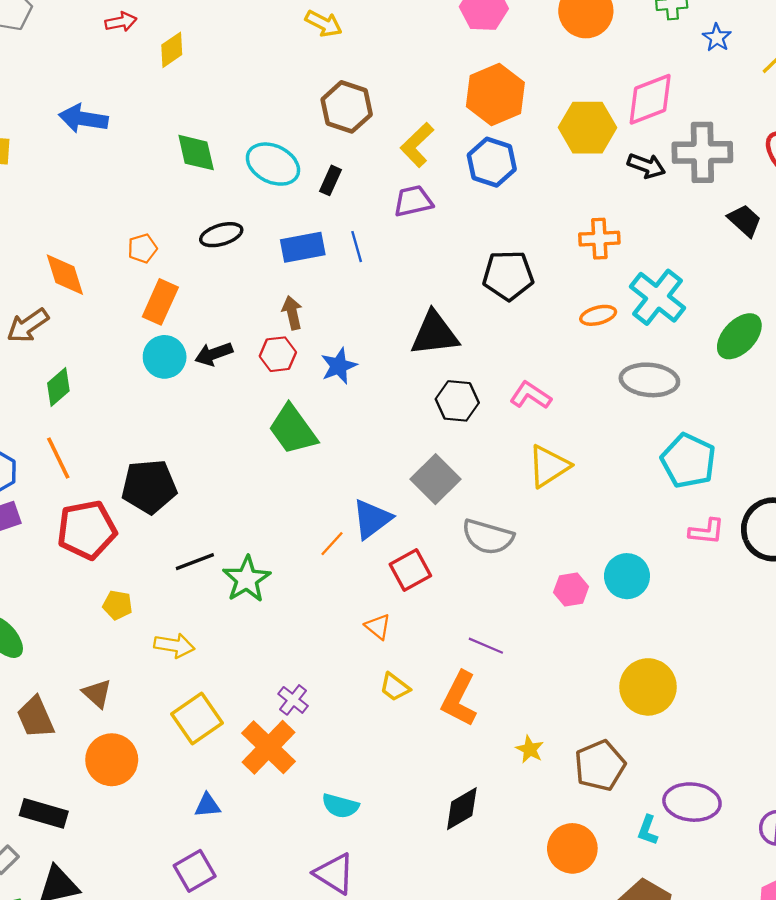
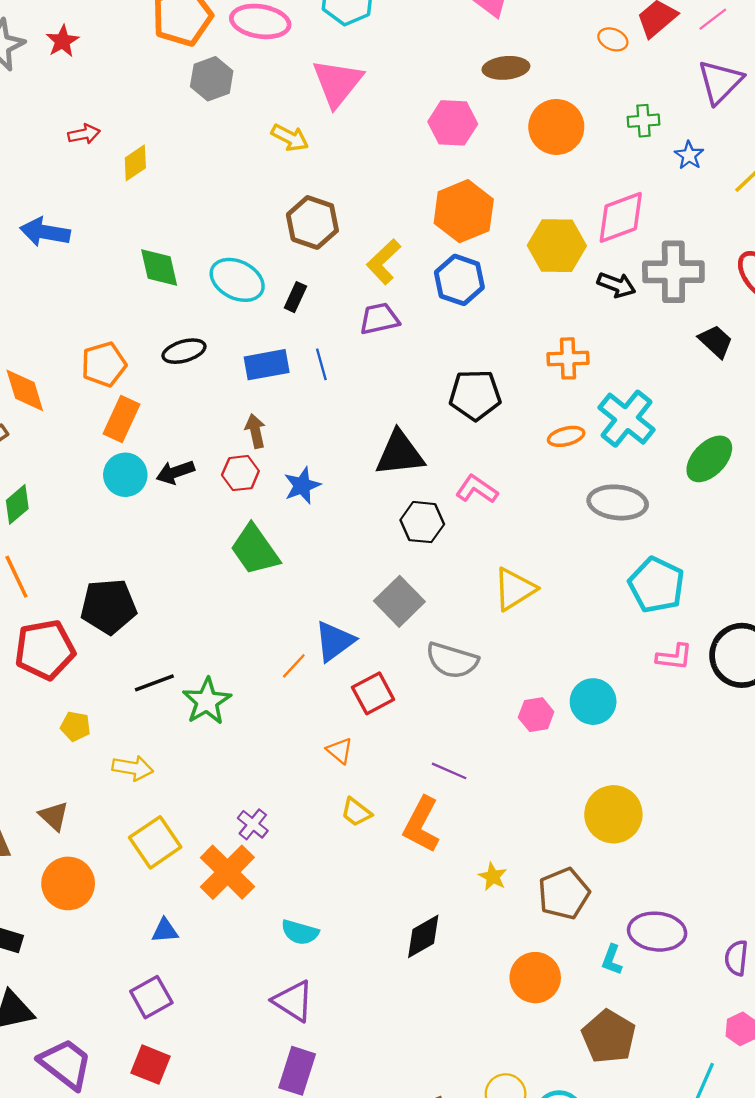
orange pentagon: (142, 248) -> (104, 364), size x1.5
pink L-shape: (531, 395) -> (477, 489), moved

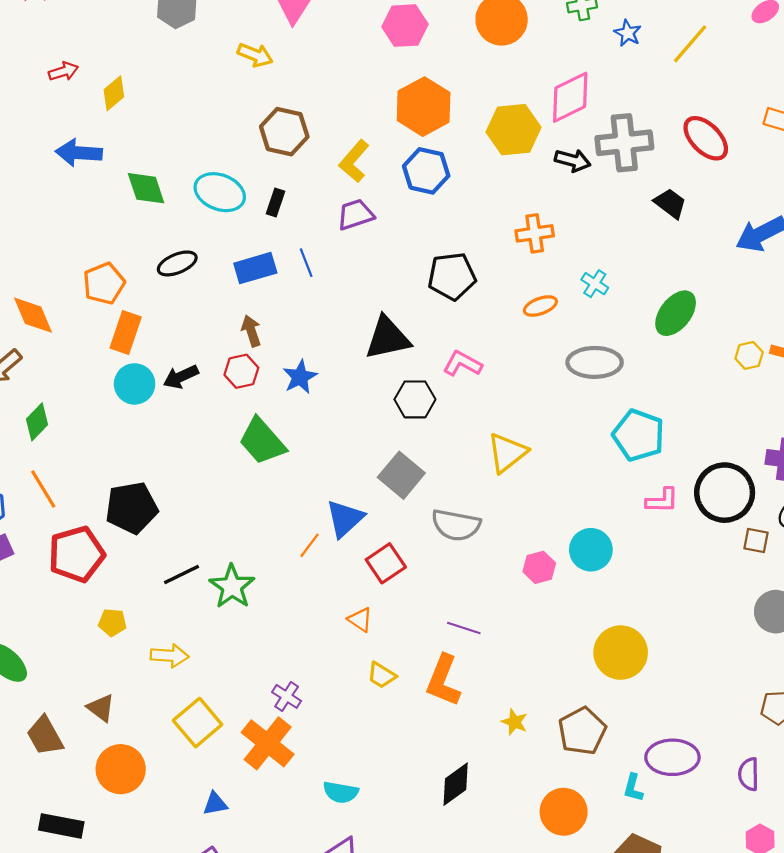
blue arrow: (45, 232) -> (79, 153), moved
cyan cross: (626, 419) -> (595, 284), size x0.5

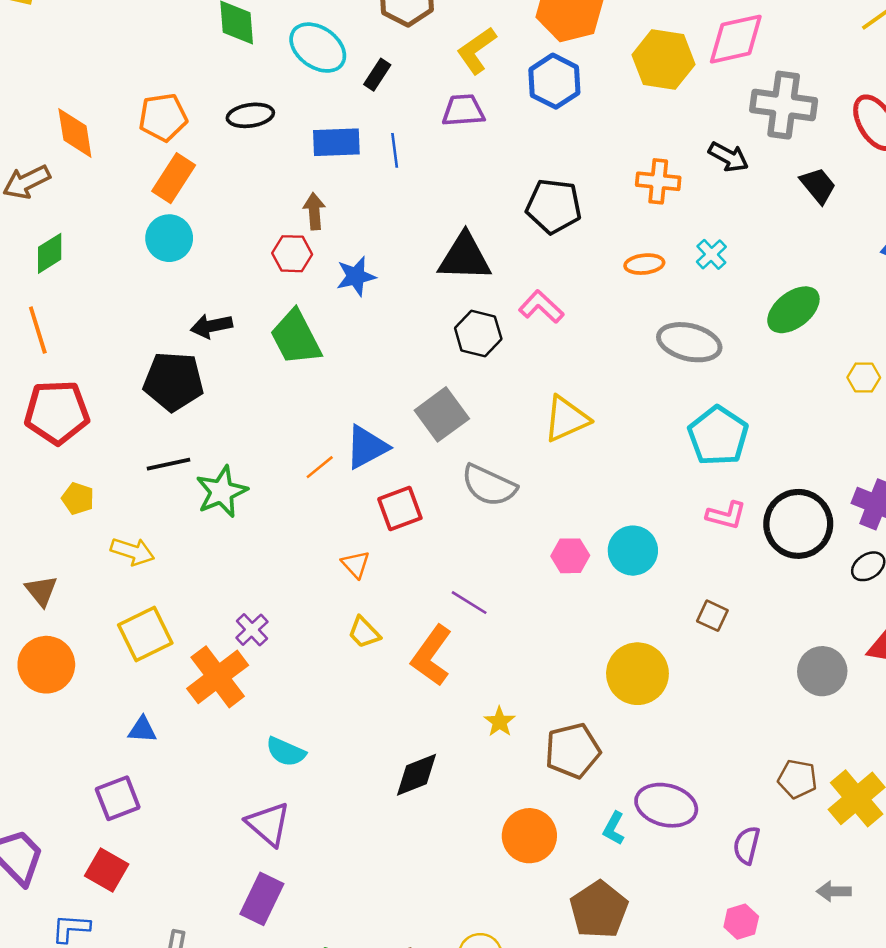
black arrow: (573, 160) -> (728, 157), moved
black arrow: (181, 377) -> (211, 326), moved
black pentagon: (132, 508) -> (174, 381), moved
brown square: (756, 541) -> (712, 616), moved

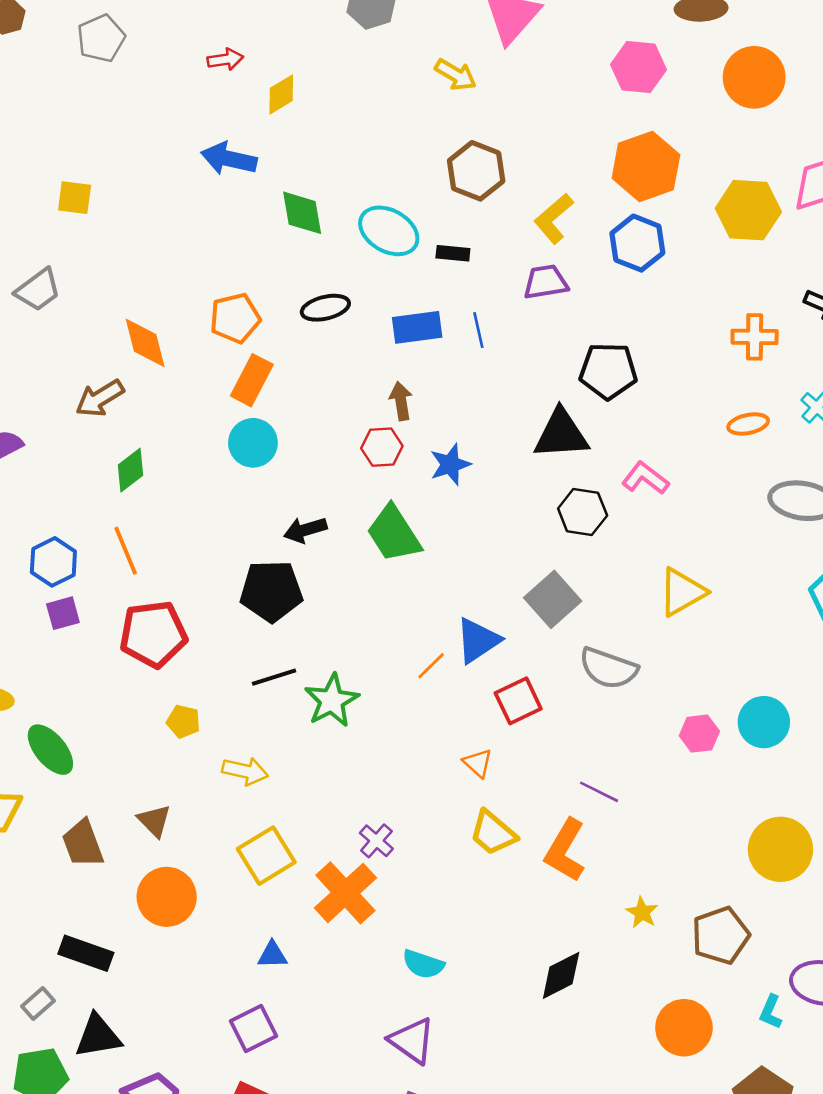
black rectangle: (377, 75) -> (453, 253), turned 68
black pentagon: (554, 206) -> (608, 371), moved
yellow trapezoid: (364, 632) -> (493, 833), size x1.4

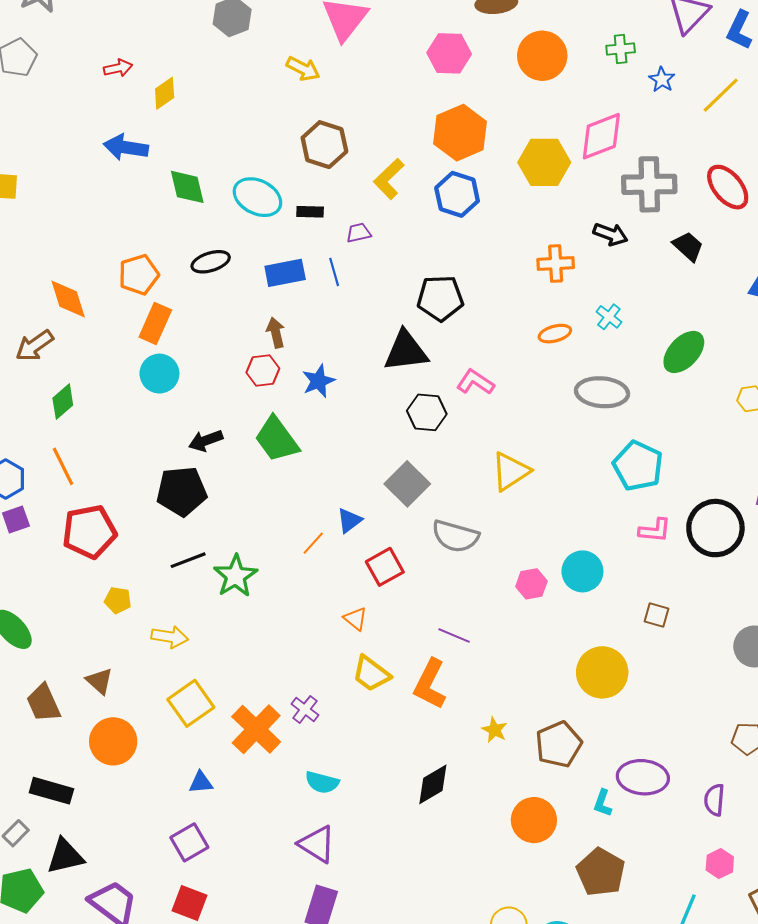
purple trapezoid: (546, 282) -> (359, 233), moved, size x0.7
blue triangle: (478, 640) -> (349, 520), size x0.7
purple cross: (376, 841) -> (305, 709), moved

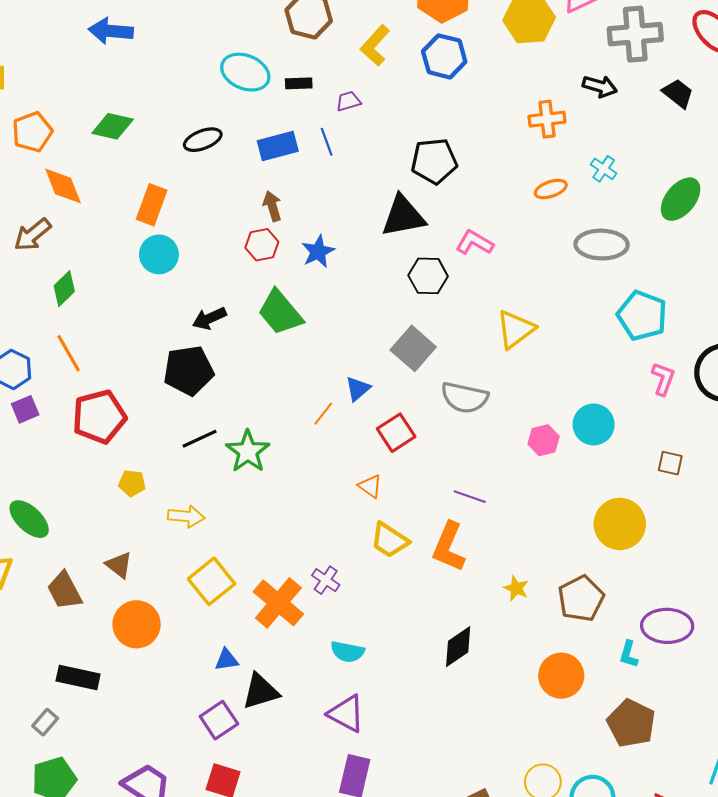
green diamond: (187, 187) -> (113, 126), moved, turned -60
orange pentagon: (139, 275) -> (32, 132), moved
pink L-shape: (655, 530) -> (663, 379), turned -72
black triangle: (65, 856) -> (261, 691), moved

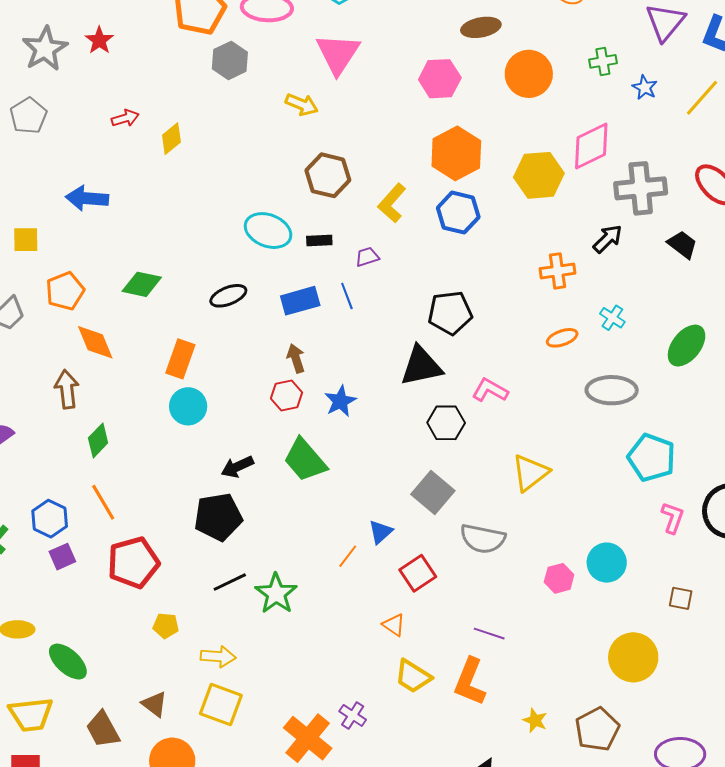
blue arrow: (111, 31) -> (87, 198), moved
black arrow: (600, 86) -> (608, 239), turned -60
brown arrow: (32, 235) -> (67, 389), turned 123
yellow square: (212, 581) -> (221, 705), moved, turned -30

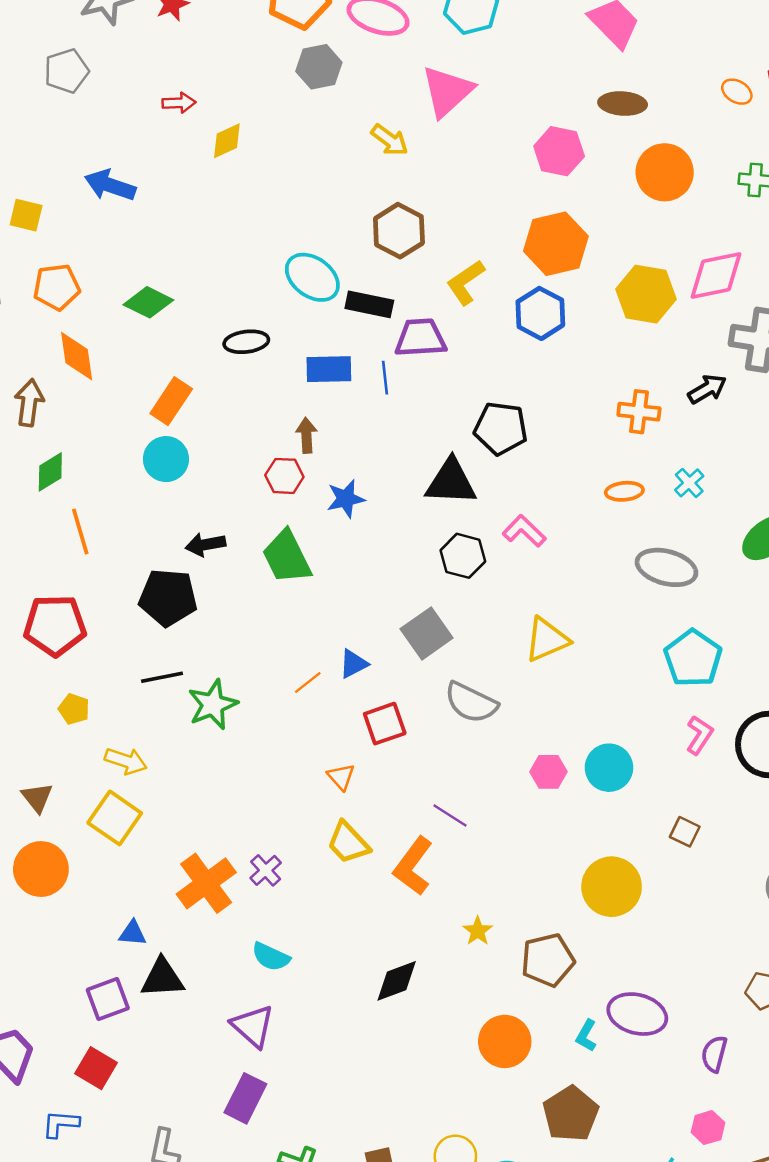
black rectangle: (319, 240) -> (369, 304), size x1.5
purple trapezoid: (367, 257) -> (420, 338), size x1.8
orange line: (103, 502) -> (80, 532), moved

